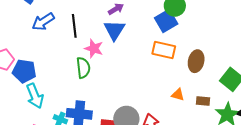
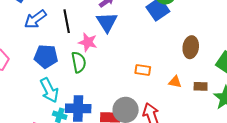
orange rectangle: (164, 50) -> (143, 70), moved, size x0.7
blue pentagon: (24, 71) -> (46, 56), moved
cyan arrow: (35, 96) -> (49, 90), moved

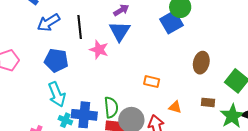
green semicircle: (79, 62) -> (111, 107), moved
orange triangle: (175, 82) -> (175, 107), moved

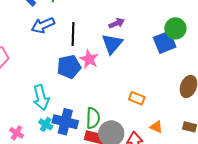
blue pentagon: (56, 60) -> (69, 67), moved, turned -30

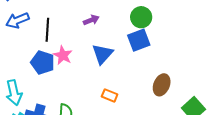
green circle: (175, 28) -> (141, 17), moved
blue triangle: (112, 44) -> (102, 54), moved
blue pentagon: (69, 67) -> (43, 62), turned 30

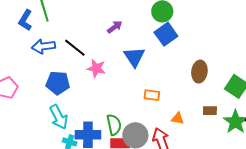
blue arrow: (17, 20) -> (43, 46), turned 30
black line: (47, 30) -> (75, 48), turned -40
blue pentagon: (43, 62) -> (58, 83), moved

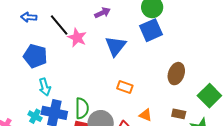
blue arrow: (43, 46) -> (29, 17), size x0.7
pink star: (96, 68) -> (77, 38), moved
cyan arrow: (59, 117) -> (45, 87), moved, size x0.7

